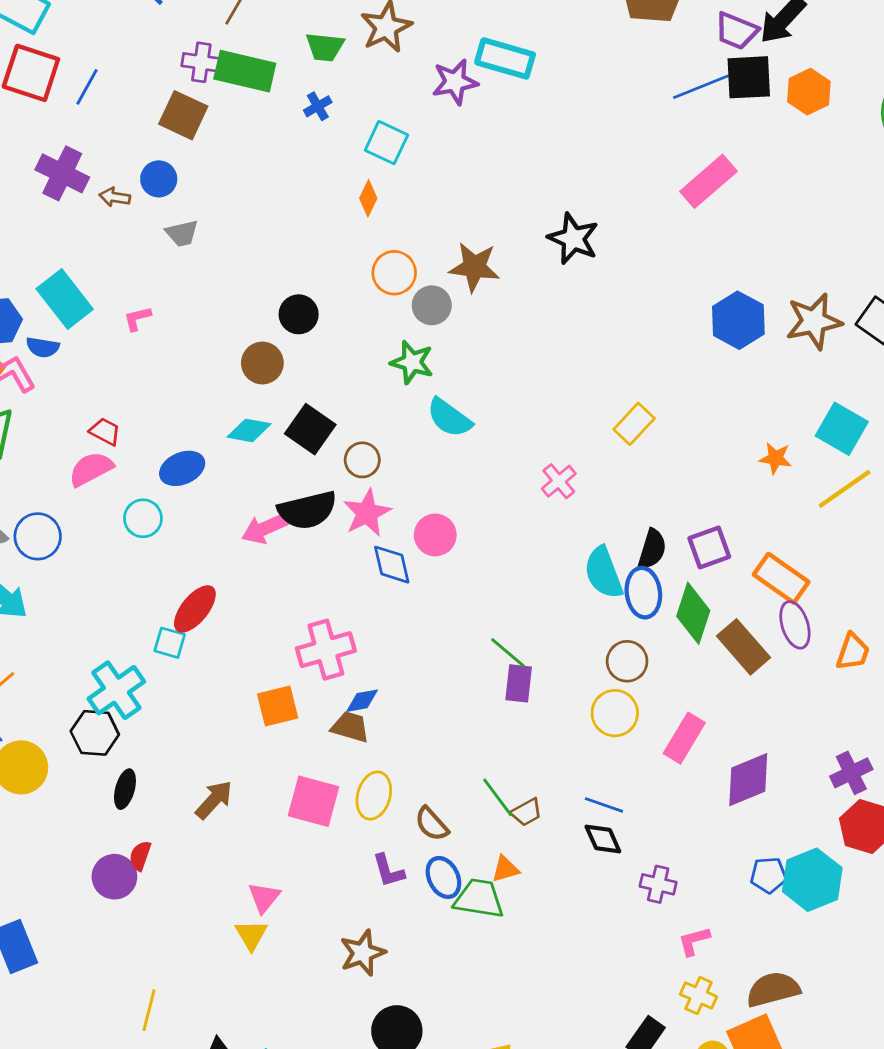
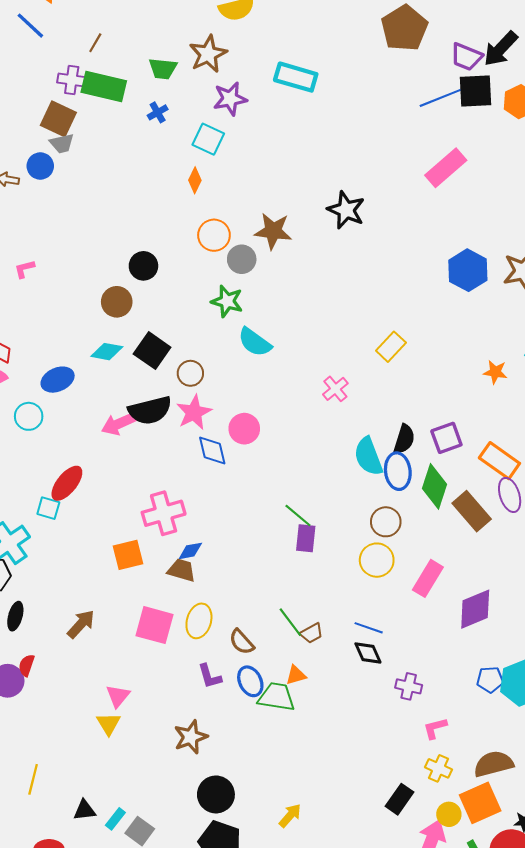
purple star: (455, 82) -> (230, 99), moved
gray trapezoid: (182, 233) -> (62, 143), moved

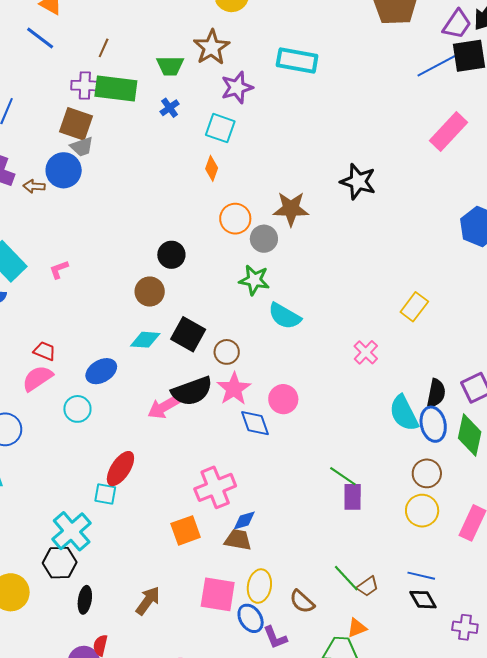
purple trapezoid: (466, 57) -> (457, 24), turned -72
blue circle: (40, 166) -> (64, 170), size x1.4
blue ellipse: (250, 681) -> (251, 618), moved

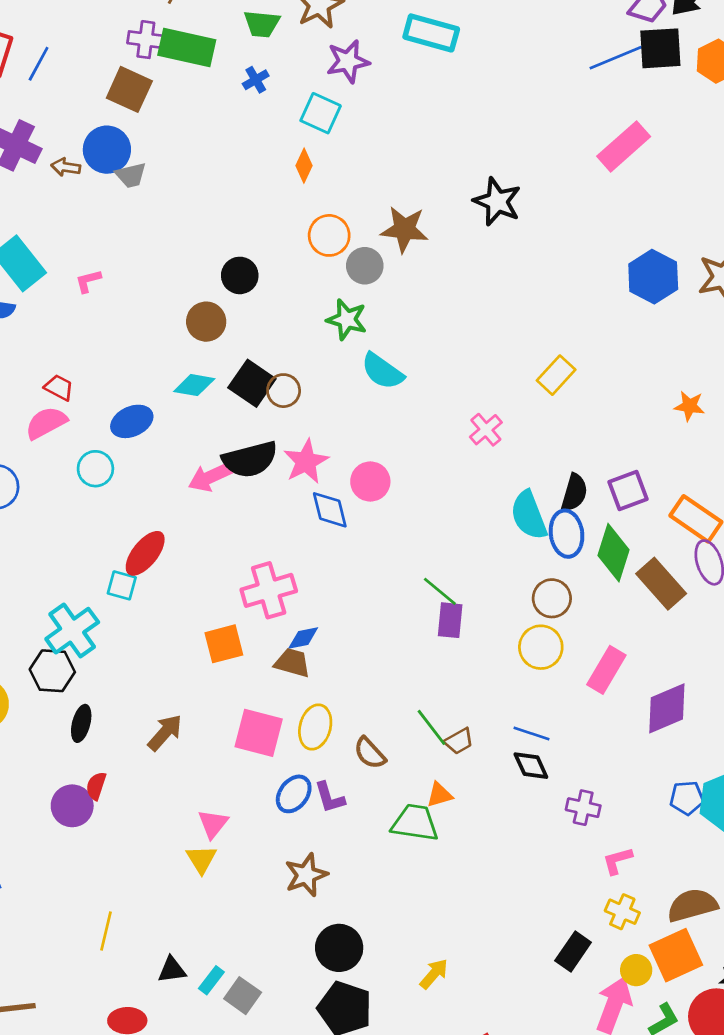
gray trapezoid: (82, 147) -> (131, 175), moved
brown circle: (227, 352) -> (284, 391), moved
blue ellipse: (251, 618) -> (294, 794), moved, turned 64

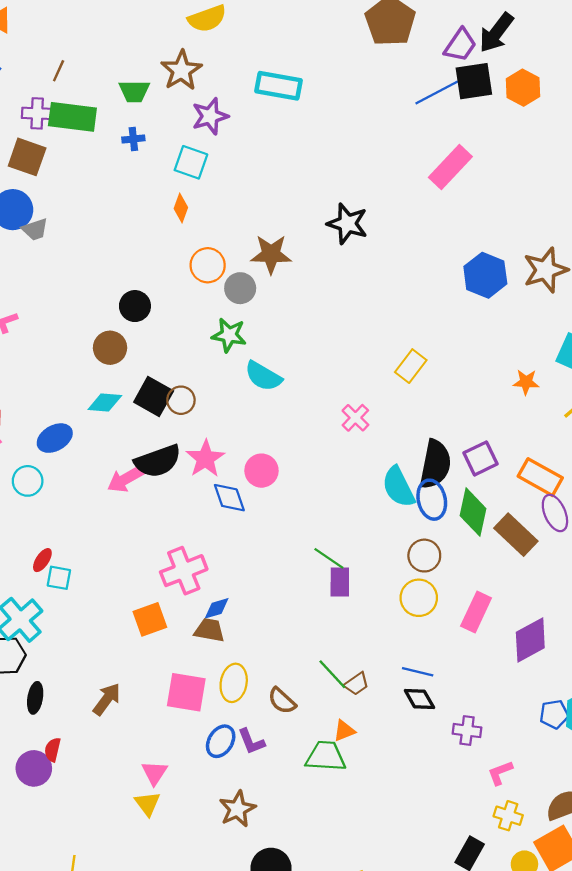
blue cross: (256, 80) -> (133, 139), turned 30
black semicircle: (574, 493) -> (435, 464), size x1.5
red ellipse: (145, 553) -> (42, 560), moved, size x0.6

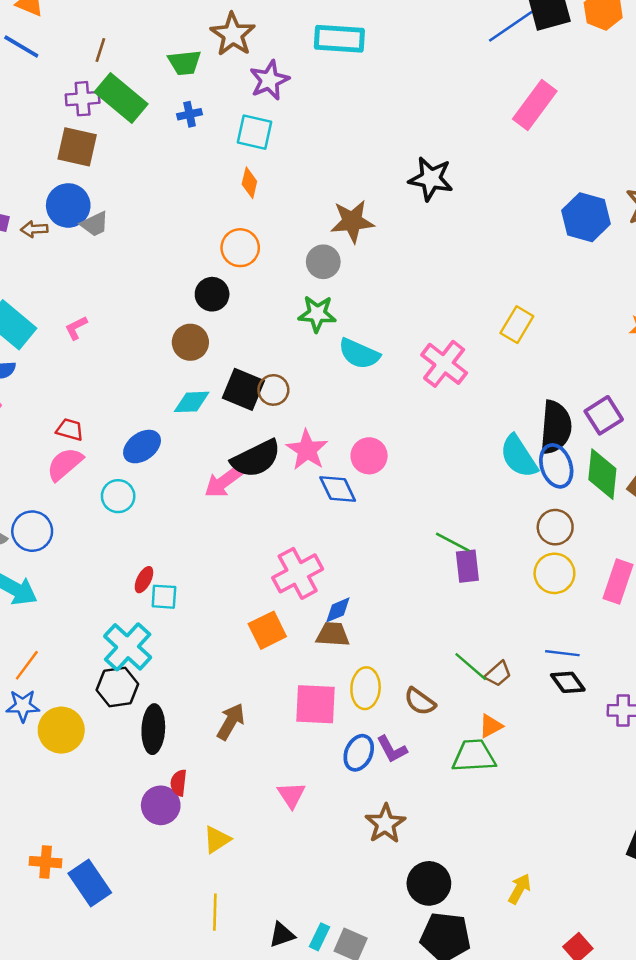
green rectangle: (72, 117) -> (121, 98), turned 39
orange circle: (208, 265) -> (240, 248), moved
pink cross: (355, 418) -> (444, 364), moved, size x1.5
black ellipse: (35, 698) -> (153, 729), size x1.4
yellow triangle: (147, 804) -> (217, 840), moved, turned 40

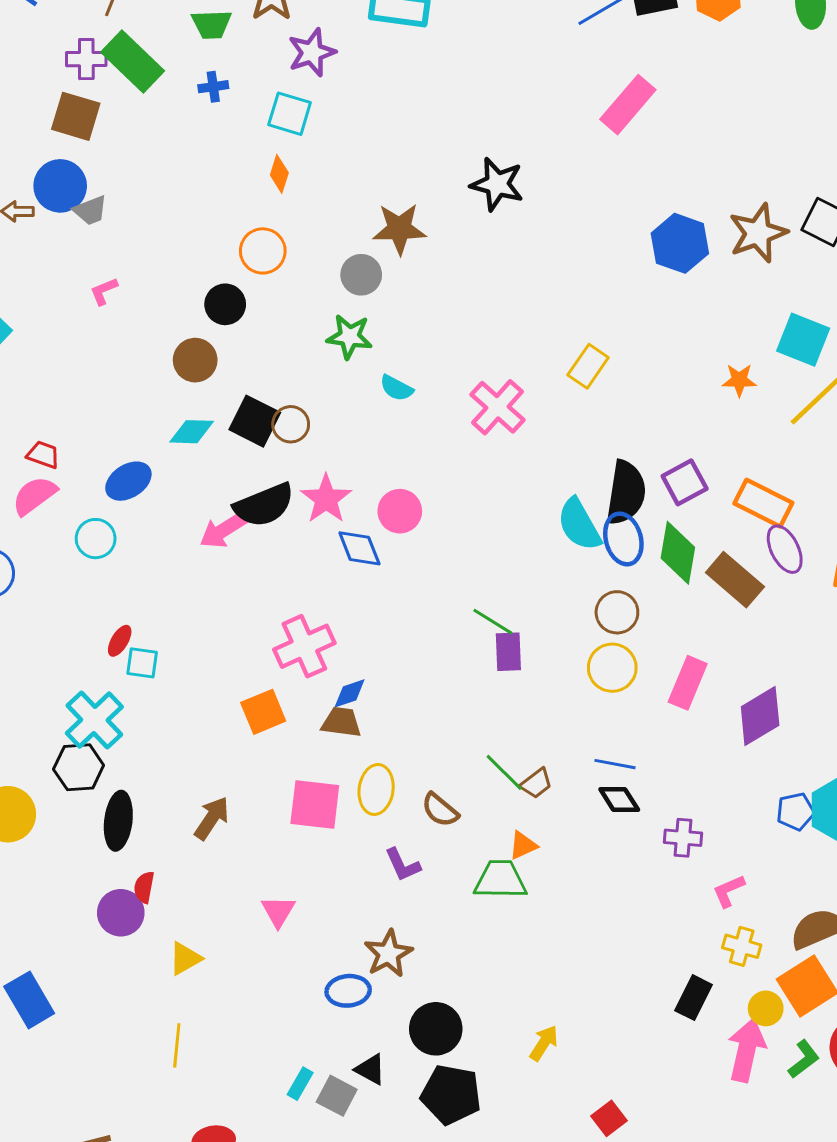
pink L-shape: (76, 328) -> (104, 291), moved
cyan semicircle: (359, 354) -> (396, 388), size x0.7
blue ellipse: (359, 753) -> (348, 991), moved, turned 56
black triangle: (282, 935) -> (370, 1069), moved, turned 44

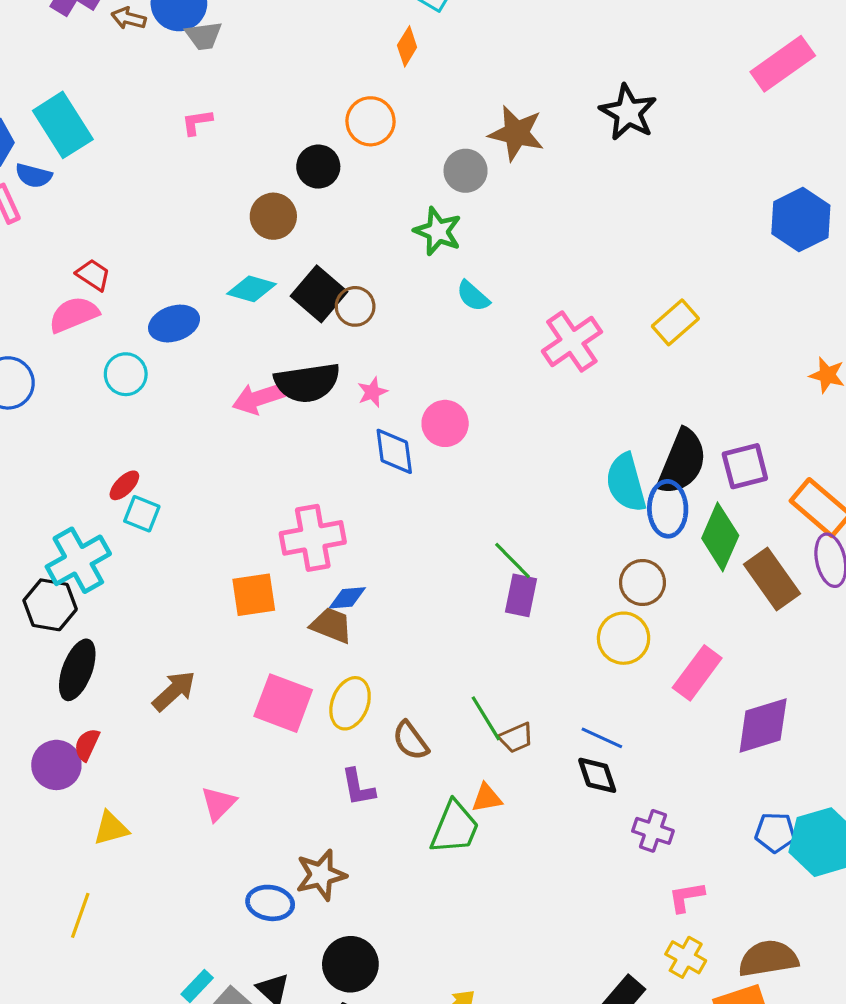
pink star: (326, 499) -> (372, 392), size x0.6
green trapezoid: (500, 880) -> (455, 828), turned 98

